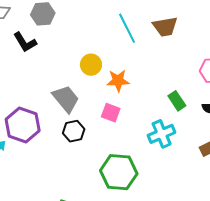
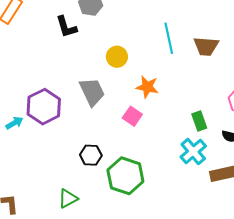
yellow circle: (91, 65) -> (117, 57), moved
black hexagon: (74, 131) -> (91, 155), moved
cyan cross: (162, 134) -> (193, 151), moved, turned -32

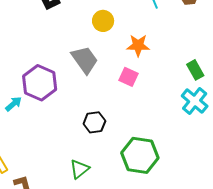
green hexagon: (125, 176) -> (140, 155), moved

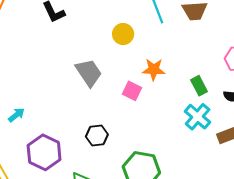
yellow circle: (103, 21) -> (123, 34), moved
orange star: (138, 45) -> (154, 69), moved
purple hexagon: (40, 83) -> (44, 152), moved

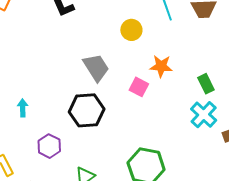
cyan arrow: (16, 115) -> (23, 108), turned -54
black hexagon: (97, 135) -> (87, 110), moved, size x1.6
purple hexagon: (44, 152) -> (49, 146), size x0.7

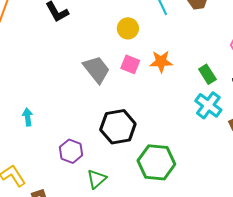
pink square: (139, 87) -> (130, 64), moved
black hexagon: (87, 110) -> (118, 127), moved
purple hexagon: (49, 146) -> (71, 151), moved

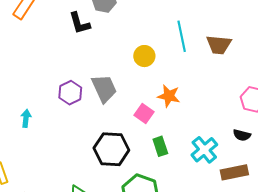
pink square: (130, 64) -> (144, 114), moved
green rectangle: (207, 74) -> (160, 146), moved
purple hexagon: (71, 151) -> (70, 93), moved

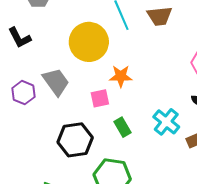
black L-shape: (79, 23) -> (19, 38), moved
yellow circle: (144, 56) -> (89, 42), size x1.8
pink square: (144, 114) -> (100, 98), turned -36

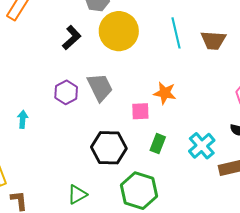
black L-shape: (19, 38) -> (72, 38), turned -115
yellow circle: (89, 42) -> (119, 31), moved
green rectangle: (122, 127) -> (158, 144), turned 42

